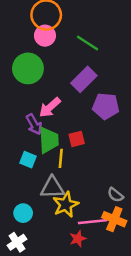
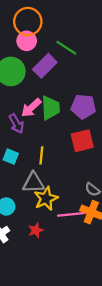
purple rectangle: (84, 79) -> (45, 66), moved
red square: (77, 139) -> (82, 141), moved, size x1.5
green trapezoid: (49, 140) -> (50, 108), moved
red star: (78, 239) -> (36, 230), moved

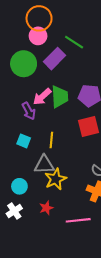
pink line: (71, 214) -> (78, 220), moved

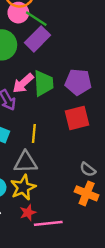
green line: (74, 42) -> (36, 19), moved
yellow star: (56, 179) -> (23, 187), moved
pink line: (78, 220) -> (48, 223), moved

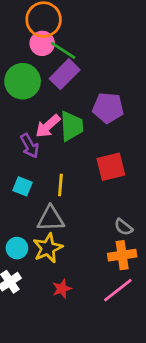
purple pentagon: (78, 82) -> (108, 108), moved
orange cross: (87, 193) -> (122, 255), turned -30
red star: (28, 213) -> (62, 289), moved
pink line: (48, 223) -> (118, 290), moved, turned -32

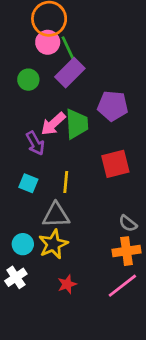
green line: (63, 50) -> (68, 49), turned 32
green circle: (23, 81) -> (28, 80), size x0.6

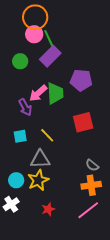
yellow line: (66, 182) -> (47, 135), turned -49
cyan square: (28, 183) -> (20, 136), turned -32

